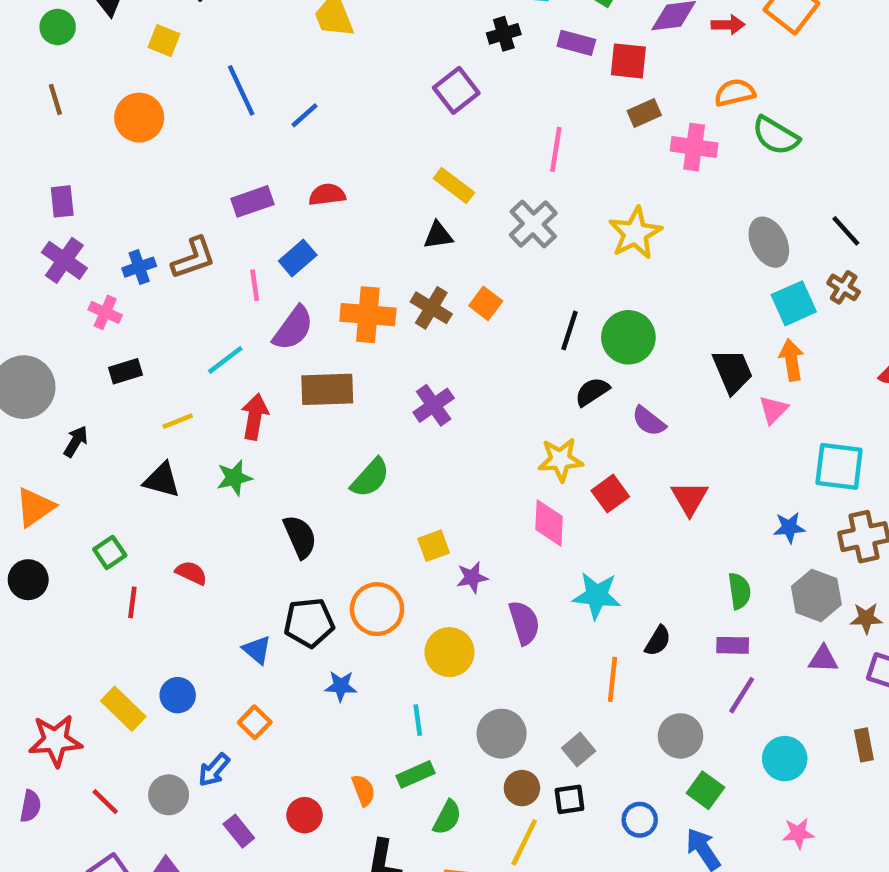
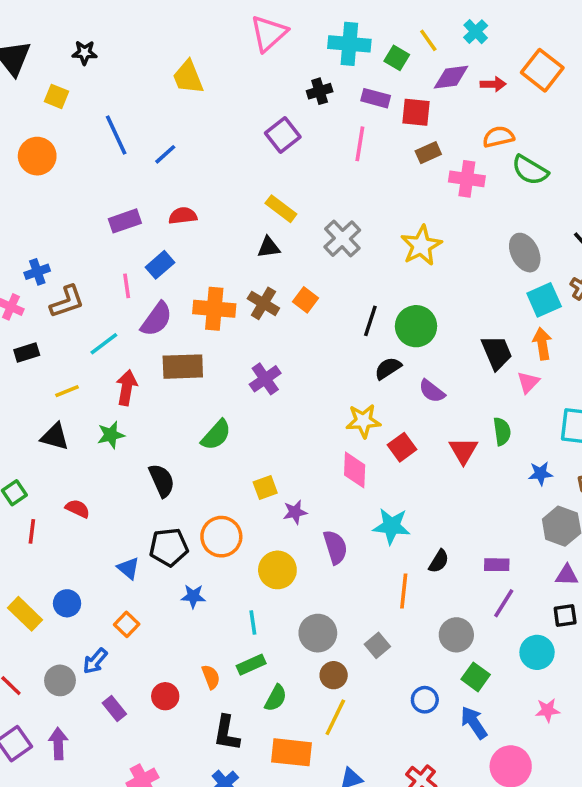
pink line: (556, 149) -> (360, 144), moved
brown L-shape: (194, 258) -> (67, 302), moved
green semicircle: (739, 591) -> (502, 431), moved
black square: (570, 799) -> (565, 616), moved

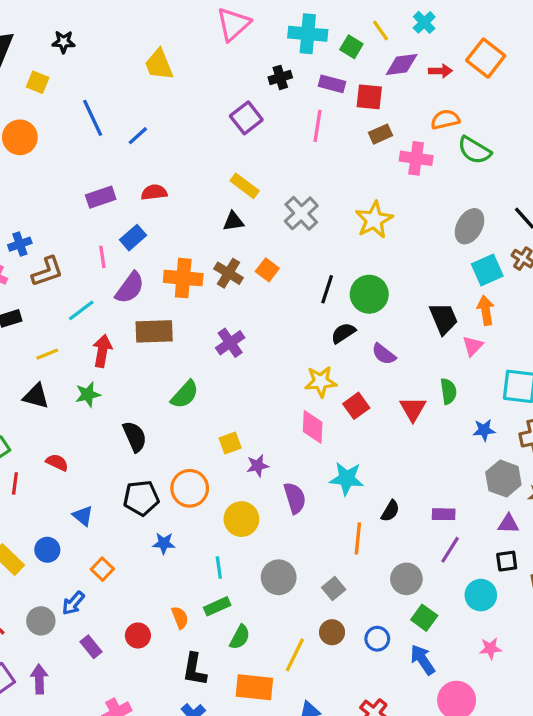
gray ellipse: (525, 253) -> (469, 226), turned 56
blue triangle: (128, 568) -> (83, 516), moved
brown circle: (334, 675) -> (332, 632), moved

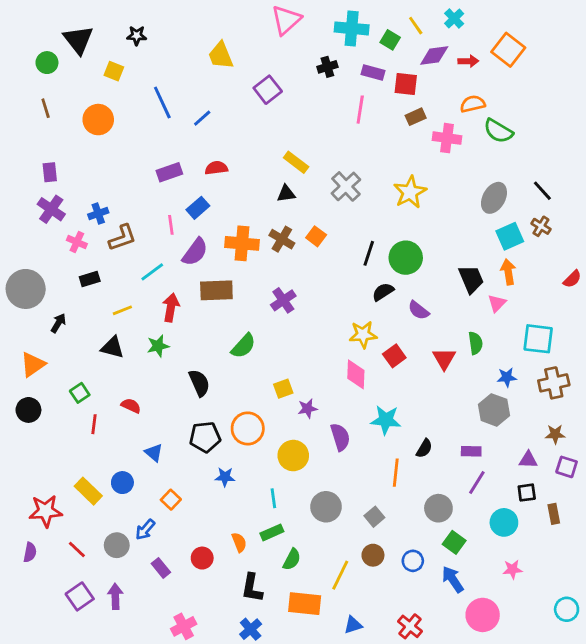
purple square: (246, 118) -> (268, 90), moved
gray hexagon: (503, 479) -> (494, 410), moved

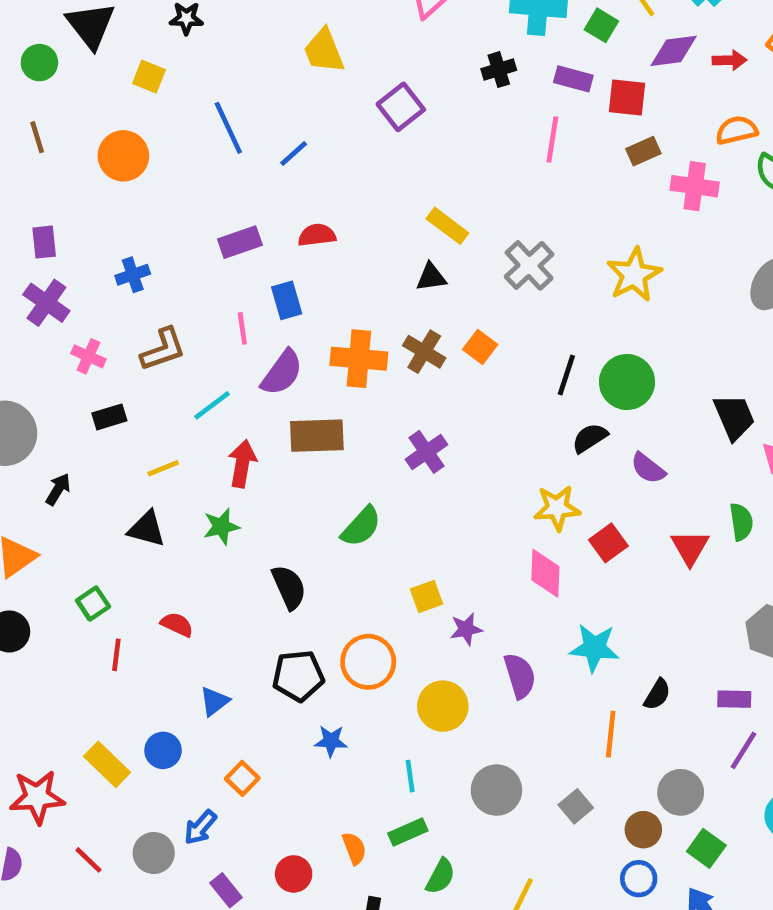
blue rectangle: (198, 208) -> (287, 300), turned -65
blue cross: (98, 214) -> (133, 275), moved
blue triangle: (154, 453) -> (214, 701), turned 42
brown circle: (373, 555) -> (643, 830), moved

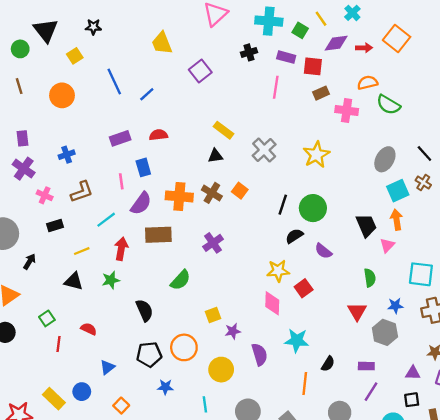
yellow square: (149, 77) -> (75, 56), turned 35
red triangle: (690, 548) -> (357, 311), moved

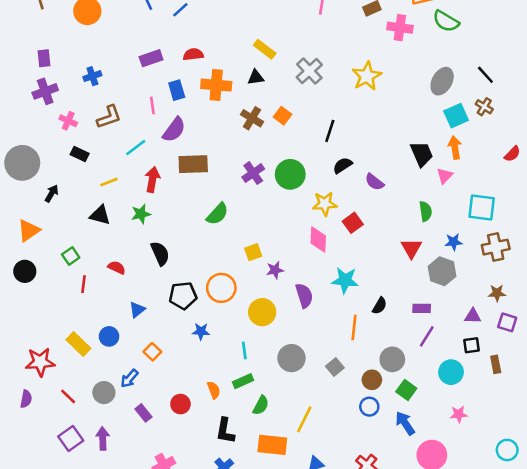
purple cross: (24, 169) -> (45, 91), turned 35
orange cross: (179, 196) -> (216, 85), moved
green circle: (313, 208) -> (290, 174), moved
black rectangle: (55, 225) -> (80, 154), turned 42
black semicircle: (144, 310) -> (160, 253), moved

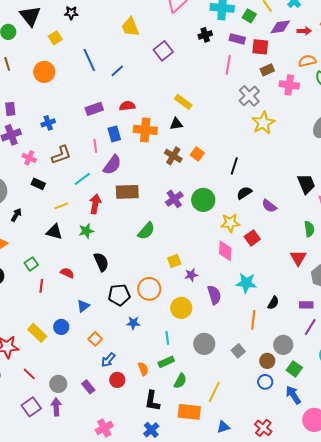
gray cross: (309, 71) -> (249, 96), moved
blue arrow: (129, 379) -> (108, 360), moved
gray circle: (104, 393) -> (58, 384), moved

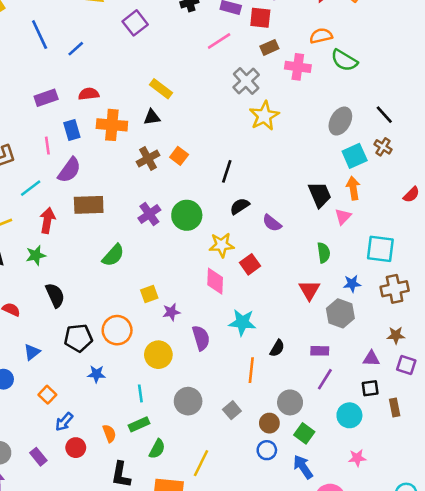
pink line: (228, 65) -> (219, 41), turned 48
brown cross: (173, 156) -> (148, 158), turned 30

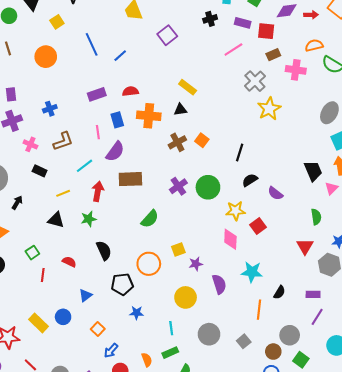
orange circle: (117, 330) -> (149, 264), moved

